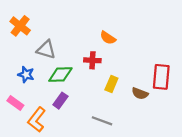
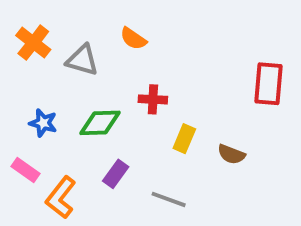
orange semicircle: (108, 38) -> (133, 39), moved
gray triangle: (46, 50) -> (82, 60), moved
red rectangle: (161, 77) -> (269, 84), moved
purple rectangle: (60, 101) -> (116, 174), moved

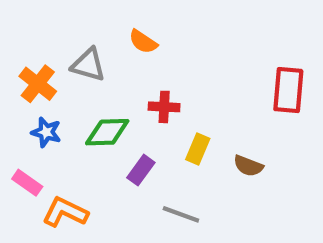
orange cross: (33, 43) -> (38, 84), moved
purple rectangle: (116, 174) -> (141, 170), moved
orange L-shape: (61, 197) -> (65, 212), turned 78

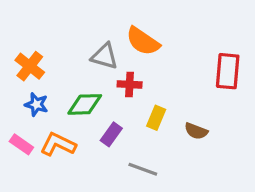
orange semicircle: (143, 42) -> (143, 41), moved, size x1.5
gray triangle: (88, 65) -> (105, 56), moved
orange L-shape: (65, 212) -> (58, 144), moved

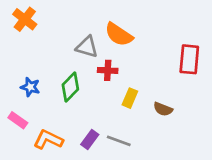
orange cross: (30, 66) -> (25, 19), moved
green diamond: (85, 104) -> (70, 87), turned -44
purple rectangle: (111, 134) -> (90, 140), moved
orange L-shape: (58, 144) -> (48, 140), moved

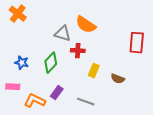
pink rectangle: (18, 120) -> (13, 87), turned -32
purple rectangle: (90, 140) -> (57, 93), moved

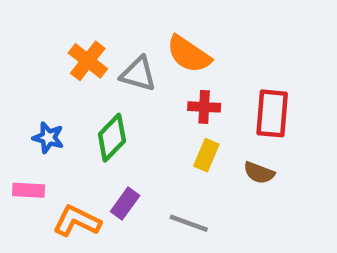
orange cross: (18, 14) -> (88, 61), moved
red rectangle: (137, 43) -> (272, 113), moved
red cross: (78, 51) -> (204, 107), moved

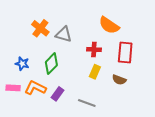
orange semicircle: (189, 54) -> (109, 25), moved
orange L-shape: (77, 221) -> (35, 88), moved

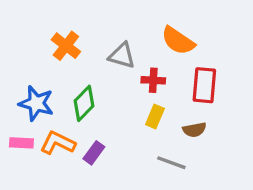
gray triangle: (64, 34) -> (122, 56), moved
blue star: (22, 64) -> (36, 103), size x1.5
brown semicircle: (119, 80) -> (194, 130), turned -32
gray line: (87, 103) -> (171, 163), moved

